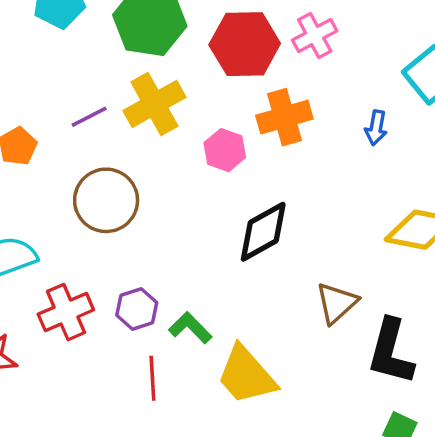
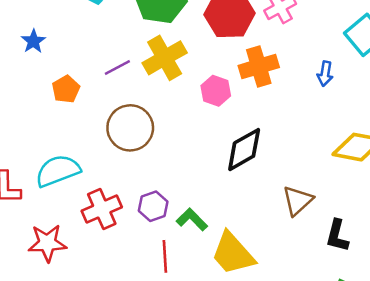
black L-shape: (391, 352) -> (337, 236), size x0.7

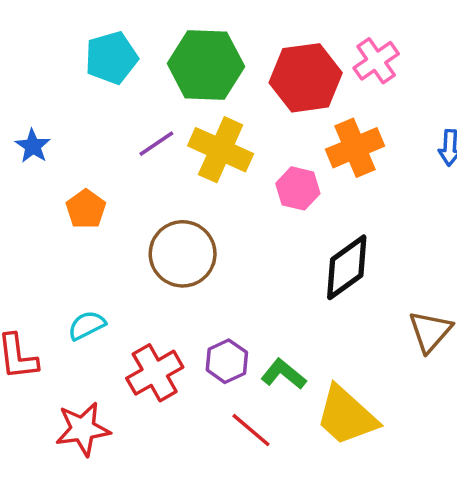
yellow cross: (165, 58) -> (221, 150), turned -30
purple line: (117, 67) -> (156, 144), moved
cyan semicircle: (58, 171) -> (87, 325), size x0.6
red line: (165, 256) -> (251, 430), turned -40

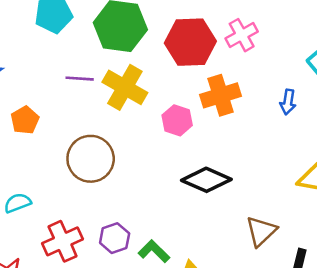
purple line: (156, 144) -> (80, 79), turned 32
black diamond: (347, 267) -> (206, 180), turned 54

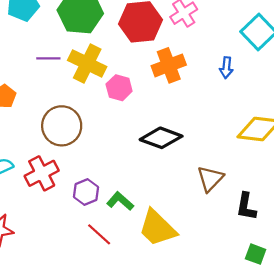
pink hexagon: (177, 120) -> (119, 88), moved
red cross: (63, 241) -> (42, 173), moved

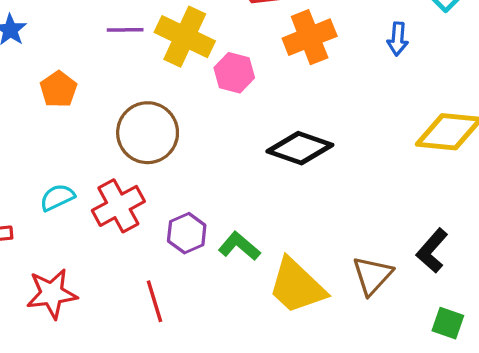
brown triangle: (210, 179) -> (372, 275), moved
black L-shape: (246, 207) -> (432, 251), turned 32
red line: (99, 234) -> (154, 301), moved, turned 32

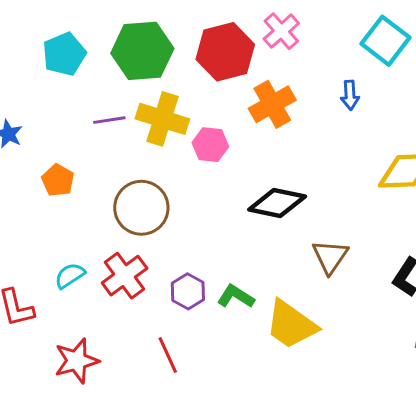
brown triangle: (372, 275) -> (330, 256), moved

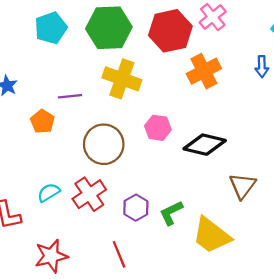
purple line: (109, 120) -> (70, 96), moved
pink hexagon: (210, 145) -> (158, 128), moved
green L-shape: (236, 296) -> (171, 213), turned -60

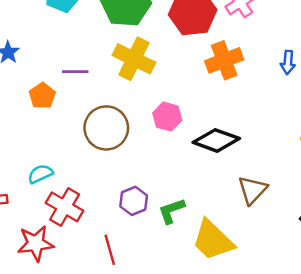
red cross: (89, 194) -> (65, 207), moved, turned -32

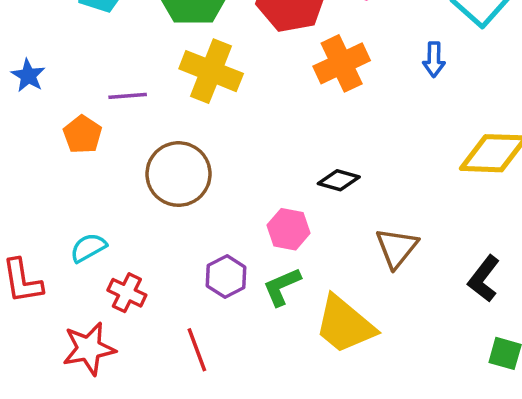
pink hexagon: (167, 117) -> (288, 229), moved
black diamond: (216, 140) -> (339, 180), size x0.6
red cross: (65, 207) -> (127, 293), size x0.7

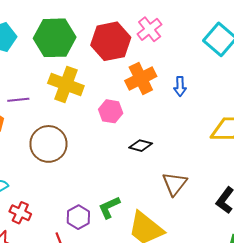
blue arrow: (434, 59) -> (180, 86), moved
pink hexagon: (288, 229) -> (111, 111), moved
purple hexagon: (226, 277) -> (78, 217), moved

